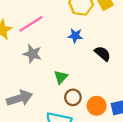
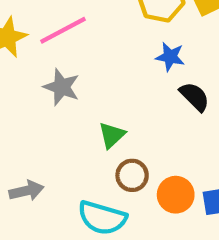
blue star: (75, 36) -> (170, 57), moved
gray arrow: (20, 98) -> (26, 191), moved, size x0.7

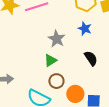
gray star: (62, 87) -> (57, 39), moved
black semicircle: (195, 97) -> (91, 58), moved

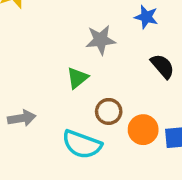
gray star: (57, 39) -> (101, 40), turned -30
green triangle: (50, 60) -> (77, 78), moved

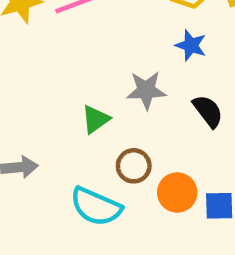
gray star: (101, 40) -> (146, 90), moved

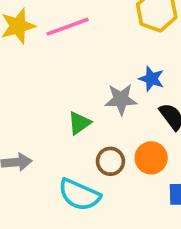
blue star: (191, 45) -> (151, 79), moved
orange circle: (177, 193) -> (151, 158), moved

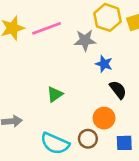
gray star: (121, 99) -> (85, 40), moved
brown circle: (110, 161) -> (88, 139), moved

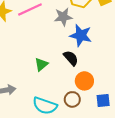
blue star: (104, 64) -> (81, 35), size x1.5
black semicircle: (118, 90) -> (71, 58), moved

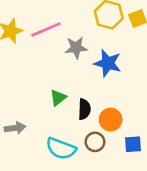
gray star: (63, 17) -> (76, 48), moved
black semicircle: (71, 58) -> (84, 109), moved, turned 42

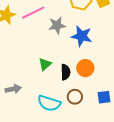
orange circle: (111, 120) -> (85, 68), moved

